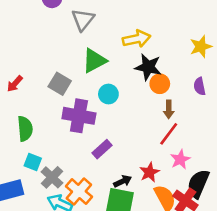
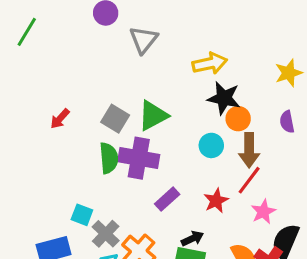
green triangle: (94, 61) -> (153, 115), moved
cyan circle: (108, 94) -> (211, 145), moved
brown arrow: (169, 109) -> (249, 150), size x1.5
green semicircle: (25, 129) -> (109, 158), moved
red star: (149, 172) -> (216, 201), moved

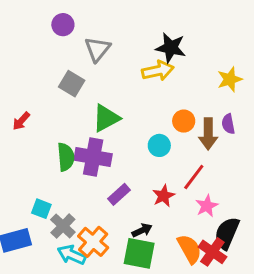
black star: (224, 98) -> (171, 48), moved
gray square: (115, 119) -> (72, 84), moved
brown arrow: (249, 150) -> (208, 134), moved

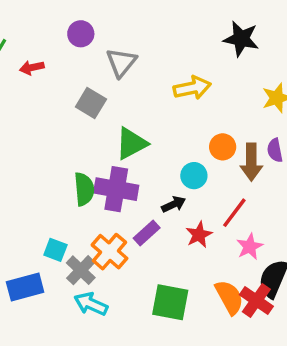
black star: (171, 48) -> (241, 39), moved
red arrow: (21, 121) -> (32, 68), moved, turned 36
black arrow: (142, 230) -> (174, 204), moved
orange cross: (93, 242) -> (109, 252), moved

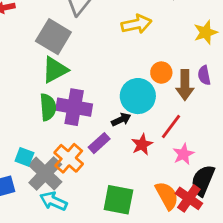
gray square: (91, 103) -> (53, 37), size x1.4
green triangle: (131, 144) -> (55, 70), moved
cyan circle: (194, 176) -> (138, 96), size x1.6
gray cross: (81, 270) -> (45, 173), size x1.4

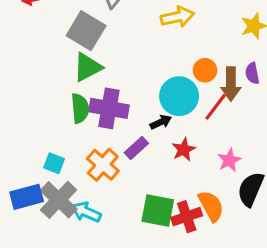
red line: (171, 126) -> (216, 107), moved
gray cross: (45, 173) -> (59, 200), moved
red cross: (189, 198) -> (187, 217), moved, turned 36

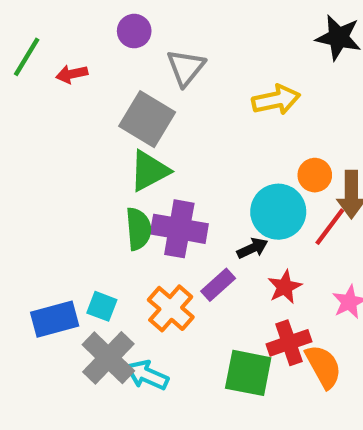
blue rectangle: (27, 197) -> (55, 319), moved
red cross: (187, 217) -> (289, 343), moved

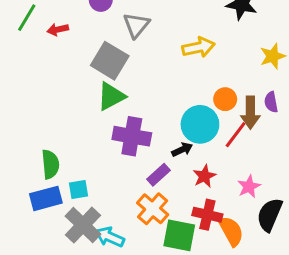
green semicircle: (138, 229) -> (50, 164), moved
cyan square: (102, 306) -> (79, 190), turned -30
orange cross: (171, 308) -> (153, 209), moved
red cross: (289, 343) -> (207, 215), turned 32

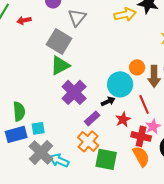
yellow arrow: (199, 47) -> (125, 14), moved
red line: (236, 135) -> (144, 104), moved, turned -60
purple cross: (132, 136) -> (74, 92), turned 35
red cross: (207, 215) -> (141, 136), moved

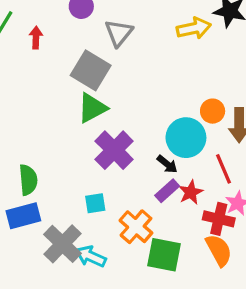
red arrow: (24, 20) -> (36, 38), turned 104
black arrow: (108, 101) -> (167, 164), turned 64
purple rectangle: (92, 118) -> (167, 191), moved
cyan square: (38, 128) -> (95, 203), moved

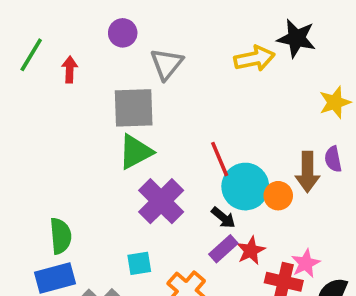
gray square: (91, 70) -> (134, 108), turned -33
orange circle: (213, 111) -> (278, 196), moved
red line: (223, 169) -> (220, 159), moved

